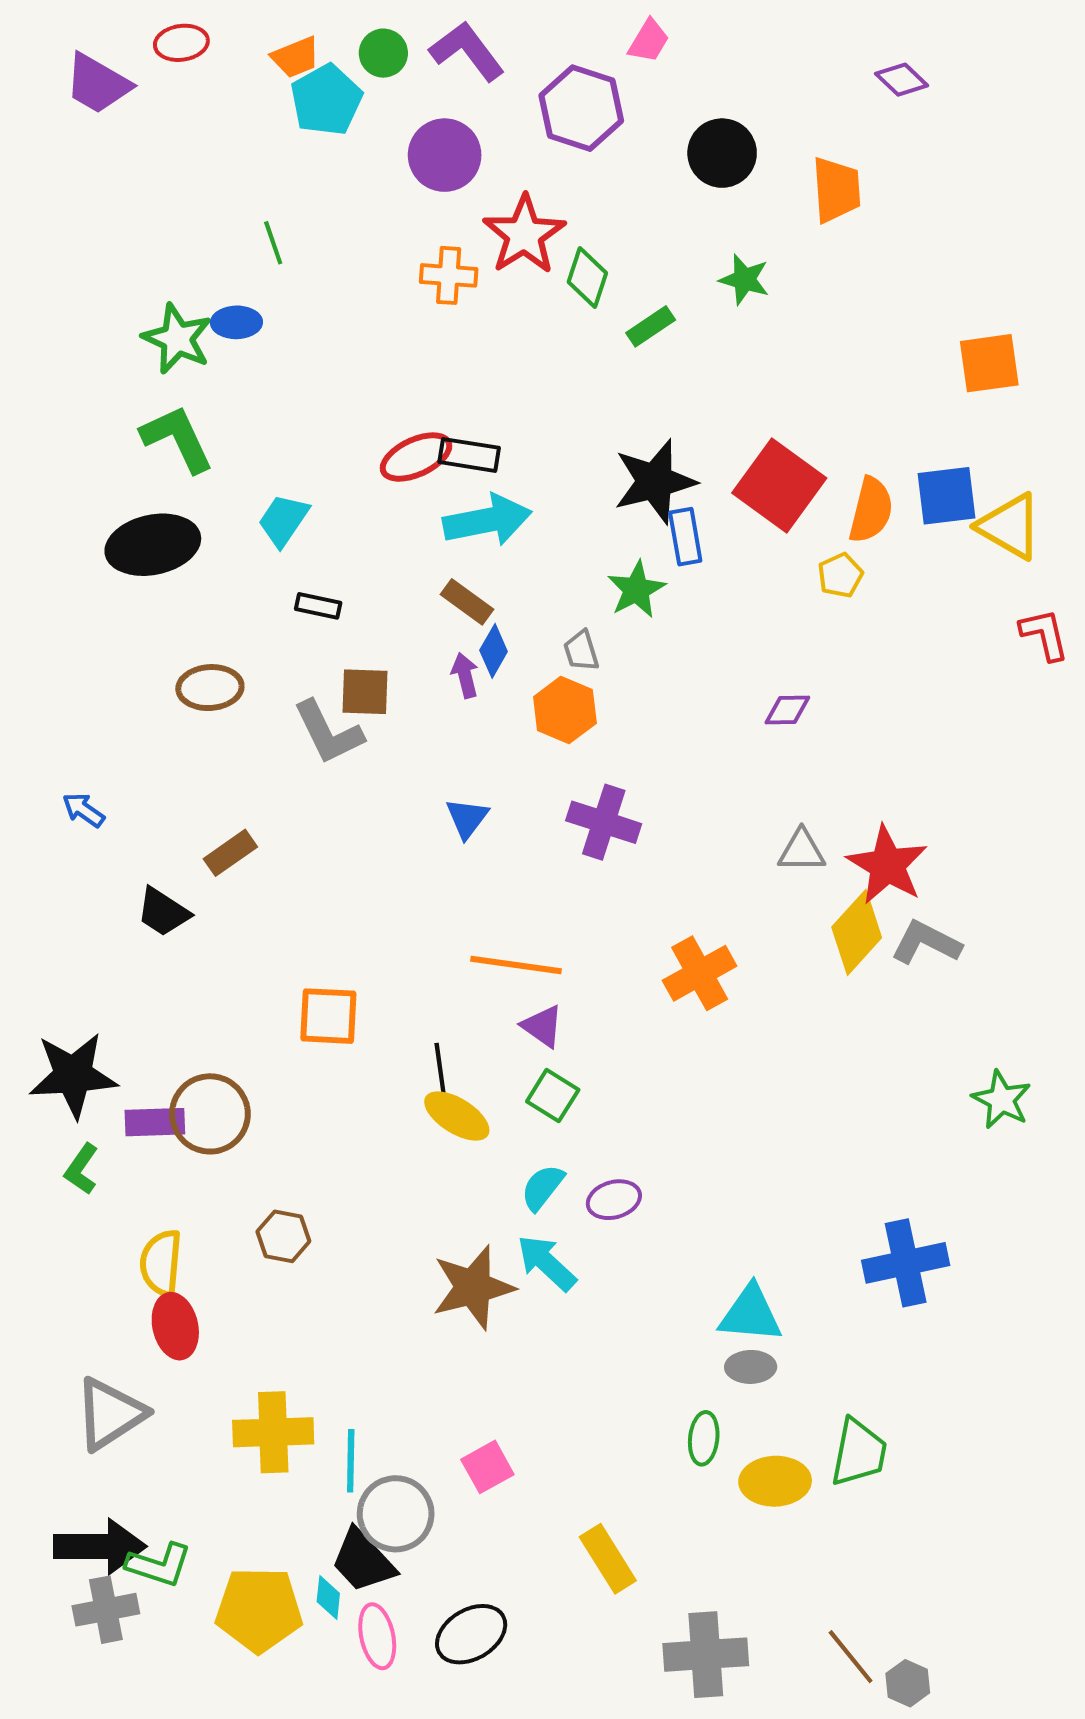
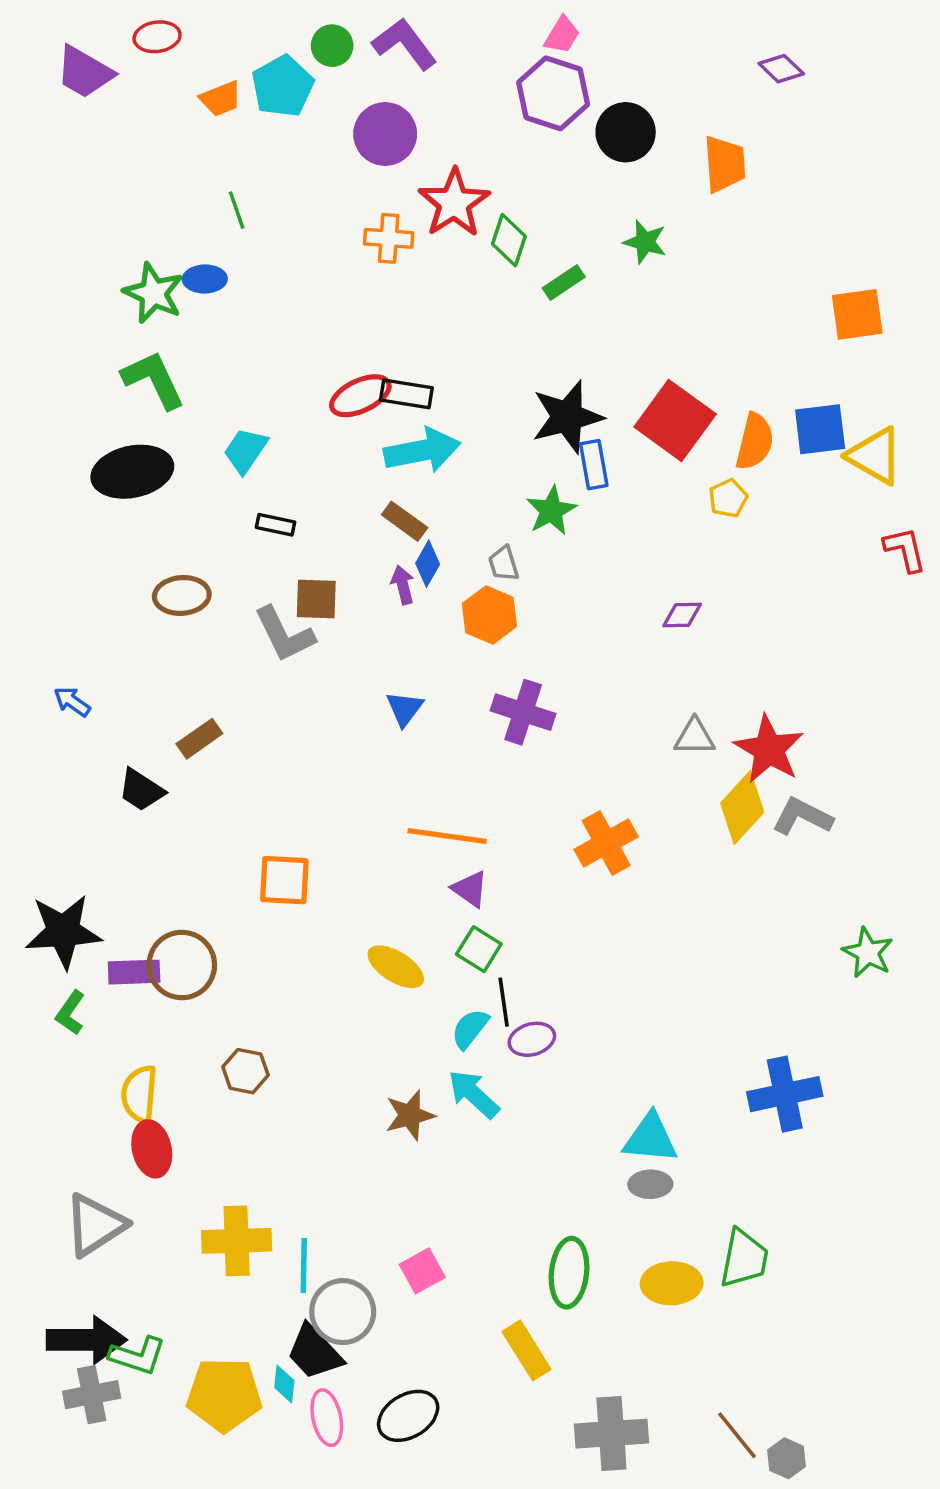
orange trapezoid: (296, 57) -> (221, 99), moved
purple hexagon: (581, 108) -> (553, 93), moved
black line: (440, 1071) -> (504, 1002), moved
brown star: (473, 1287) -> (410, 1115), size x0.7
green ellipse: (704, 1438) -> (569, 1273), moved, size x1.5

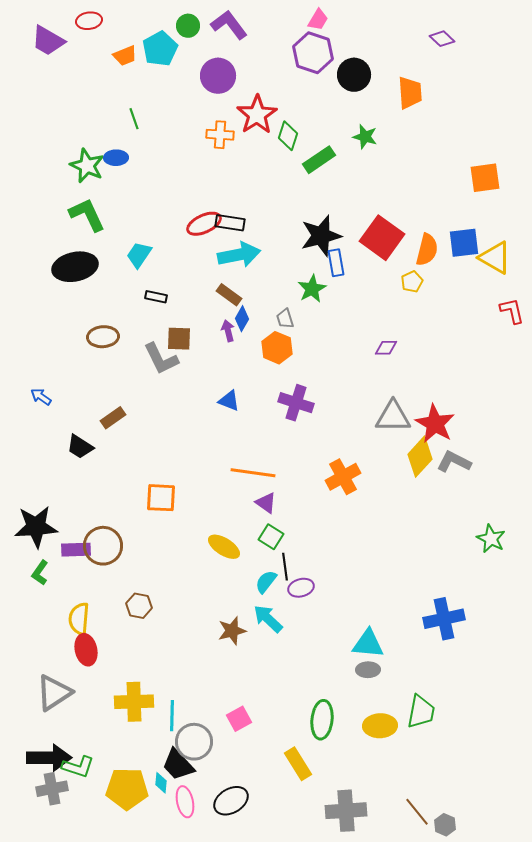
green rectangle: (564, 283) -> (319, 160), size x1.4
blue triangle: (405, 709) -> (229, 401), turned -45
gray triangle: (695, 737) -> (393, 417), size x1.5

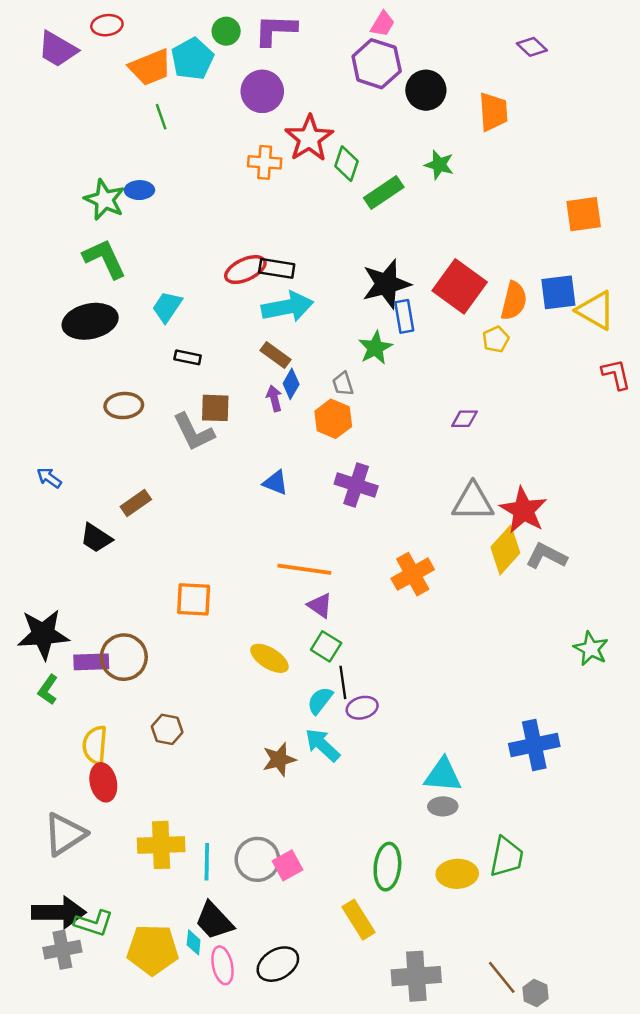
purple L-shape: (229, 25) -> (275, 30), turned -51
orange trapezoid: (125, 56) -> (150, 67), size x1.5
green line: (134, 119) -> (161, 117), moved
gray circle: (194, 742) -> (257, 859), moved

